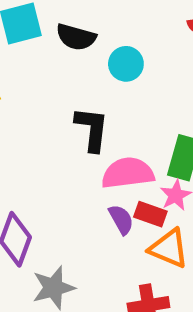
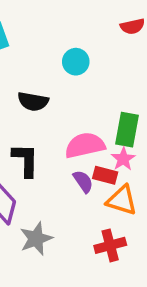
black semicircle: (76, 37) -> (33, 101), moved
black L-shape: (92, 129) -> (25, 160), moved

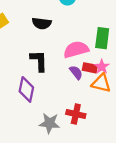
pink star: (123, 159) -> (102, 67), moved
gray star: (36, 239) -> (49, 123), moved, turned 30
red cross: (110, 245) -> (76, 114), moved, turned 30

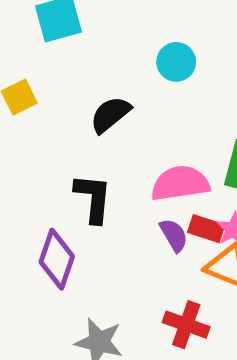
black semicircle: (42, 23) -> (110, 115), turned 126
red cross: (76, 114) -> (186, 325), moved

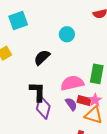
purple diamond: (57, 259) -> (43, 107), moved

